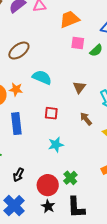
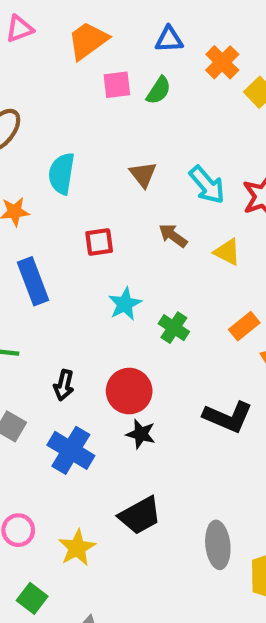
cyan semicircle: (42, 77) -> (62, 174), turned -90
green cross: (70, 178) -> (174, 328), moved
black L-shape: (76, 207) -> (228, 417), moved, turned -50

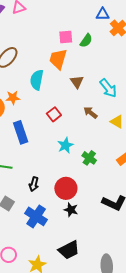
blue triangle: (169, 39) -> (103, 14), moved
orange trapezoid: (88, 40) -> (58, 59), moved, turned -40
red square: (99, 242) -> (54, 114), turned -32

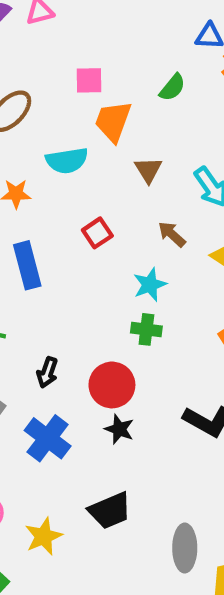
pink square: (66, 37) -> (89, 80), moved
cyan semicircle: (37, 80) -> (67, 161), turned -114
cyan star: (65, 145) -> (150, 285), moved
green cross: (89, 158) -> (146, 329), moved, turned -32

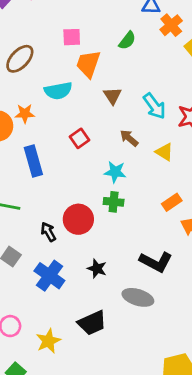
cyan star: (150, 285) -> (115, 172), turned 30
black arrow: (47, 372) -> (48, 232), turned 132
red circle: (112, 385) -> (78, 219), moved
gray ellipse: (185, 548) -> (138, 297), moved, turned -72

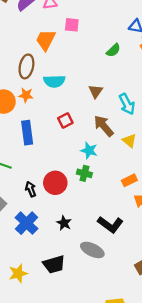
pink square: (72, 37) -> (72, 25), moved
brown ellipse: (20, 59) -> (26, 66), moved, turned -40
orange trapezoid: (88, 64) -> (46, 40), moved
brown arrow: (129, 138) -> (104, 126), size x1.5

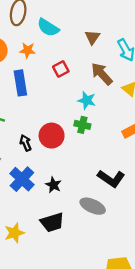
cyan semicircle: (54, 81) -> (48, 28), turned 35
orange star: (26, 95) -> (27, 50), moved
black star: (64, 223) -> (53, 185), moved

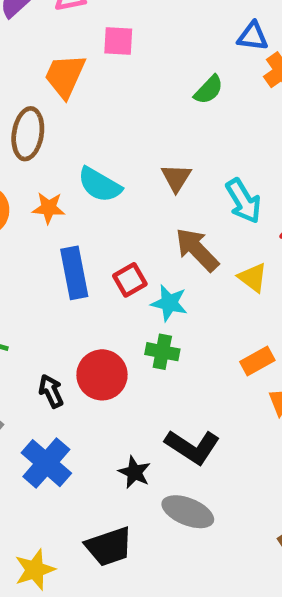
cyan semicircle: (48, 28) -> (100, 185), moved
red square: (61, 69) -> (130, 280), moved
blue rectangle: (20, 83) -> (74, 273), moved
black L-shape: (111, 179) -> (192, 447), moved
black star: (53, 185) -> (134, 472), moved

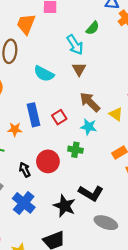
cyan arrow: (243, 201) -> (75, 45), moved
orange star: (49, 208) -> (15, 129), moved
cyan star: (169, 303) -> (89, 127), moved
black star: (134, 472) -> (65, 206), size x1.5
gray ellipse: (188, 512) -> (106, 223), moved

